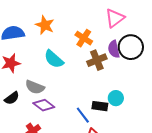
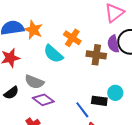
orange star: (45, 25) -> (33, 30), moved
orange cross: (84, 38) -> (72, 38), moved
brown cross: (97, 60) -> (96, 55), turned 30

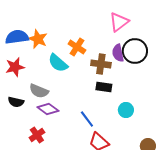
black semicircle: (11, 93) -> (16, 102), turned 49
cyan circle: (115, 93) -> (126, 110), moved
black rectangle: (99, 101) -> (104, 87), moved

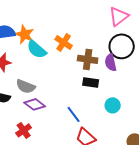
pink triangle: (119, 22) -> (119, 16), moved
purple semicircle: (118, 53) -> (111, 62), moved
cyan semicircle: (58, 63) -> (37, 49), moved

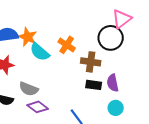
black circle: (122, 46) -> (111, 38), moved
purple semicircle: (111, 62) -> (113, 83), moved

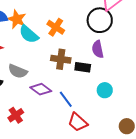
brown cross: (91, 62) -> (61, 59), moved
purple semicircle: (113, 83) -> (98, 49), moved
purple diamond: (38, 107) -> (41, 89), moved

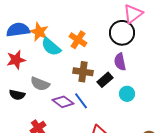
black rectangle: (83, 67) -> (105, 80), turned -49
cyan circle: (105, 90) -> (127, 94), moved
blue line: (66, 99) -> (81, 101), moved

